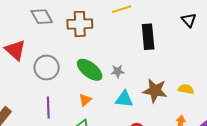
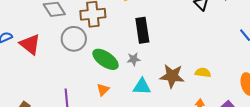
black rectangle: (148, 37) -> (142, 30), moved
gray circle: (47, 68) -> (74, 39), moved

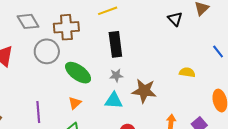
gray star: (134, 59) -> (116, 75), moved
yellow semicircle: (203, 73) -> (187, 72), moved

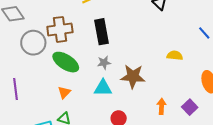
brown cross: (66, 27) -> (60, 29), moved
purple line: (38, 112) -> (16, 89), moved

